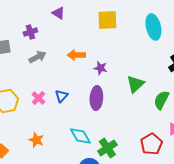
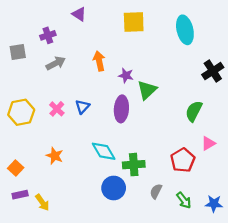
orange arrow: (76, 55) -> (99, 61), turned 78
green triangle: (135, 84) -> (147, 90), moved
green cross: (107, 148) -> (134, 165), turned 30

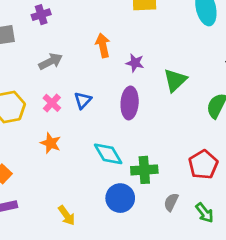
gray arrow: (56, 63) -> (51, 61), moved
green triangle: (147, 90) -> (175, 80), moved
orange star: (55, 156) -> (51, 143), moved
yellow arrow: (42, 202) -> (67, 215), moved

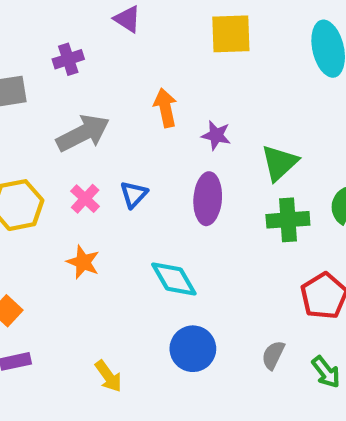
gray arrow: (51, 61) -> (83, 133), size x1.4
green cross: (144, 170) -> (288, 220), moved

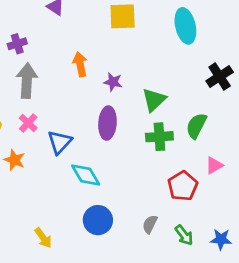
purple cross: (68, 59) -> (17, 44), moved
gray arrow: (83, 133) -> (27, 81), turned -60
blue triangle: (134, 194) -> (60, 142), moved, size x1.4
orange star: (83, 262) -> (14, 160), moved

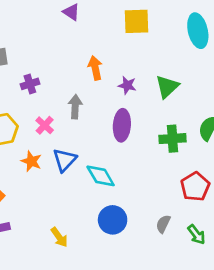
purple cross: (17, 44) -> (30, 84), moved
gray arrow: (27, 81) -> (75, 107), moved, size x0.7
green triangle: (154, 100) -> (167, 87), moved
blue triangle: (60, 142) -> (65, 160), moved

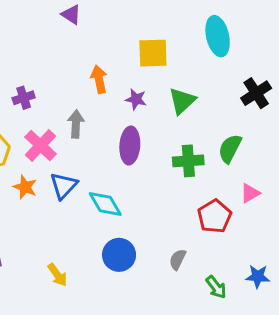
yellow square: (137, 21) -> (153, 53), moved
pink cross: (45, 125) -> (40, 145), size x1.5
green arrow: (196, 235) -> (216, 287), moved

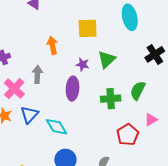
purple star: (136, 99) -> (83, 64), moved

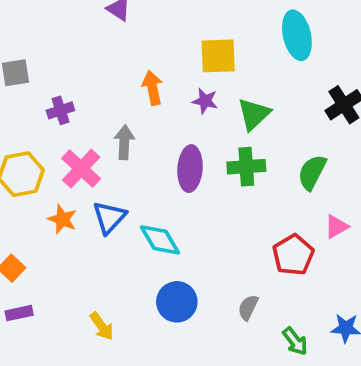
purple star: (83, 64) -> (205, 101), moved
green cross: (111, 99) -> (246, 167), moved

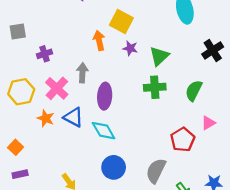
yellow square: (218, 56) -> (121, 22), moved, turned 30
purple ellipse: (190, 169) -> (105, 96), moved
blue triangle: (109, 217) -> (73, 117), turned -45
gray semicircle: (248, 307) -> (156, 171), size x1.6

